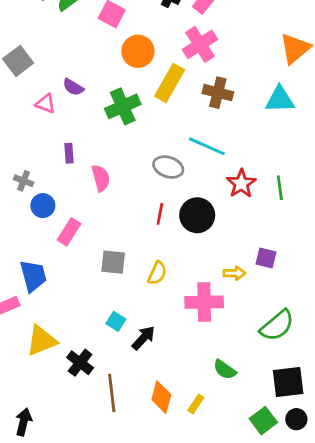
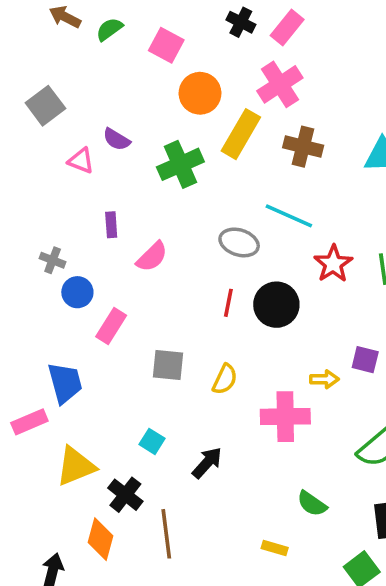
pink semicircle: (101, 178) -> (152, 257), turned 60
cyan square: (116, 321) -> (152, 441), moved
orange diamond: (161, 397) -> (101, 539), moved
yellow rectangle: (196, 404) -> (275, 548), turned 72

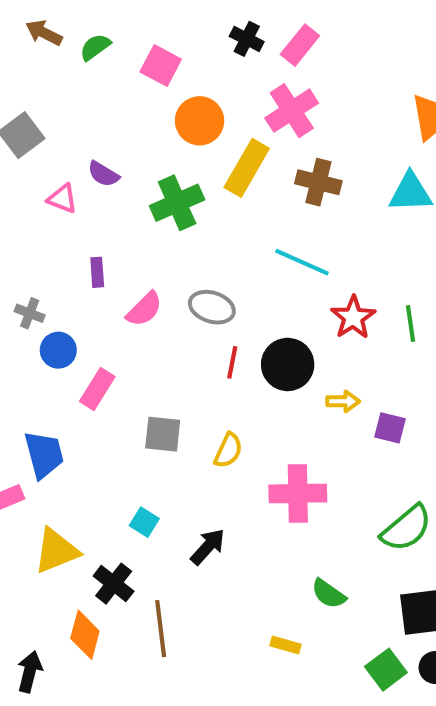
gray ellipse: (239, 242) -> (212, 307), moved
yellow arrow: (324, 379) -> (343, 401), moved

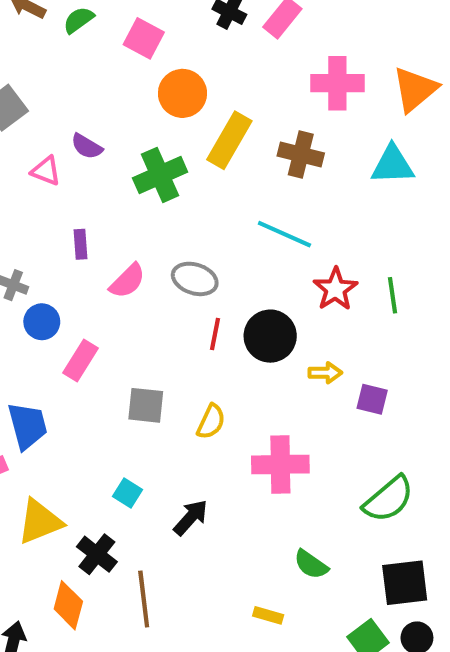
pink cross: (292, 111) -> (337, 83), moved, turned 33

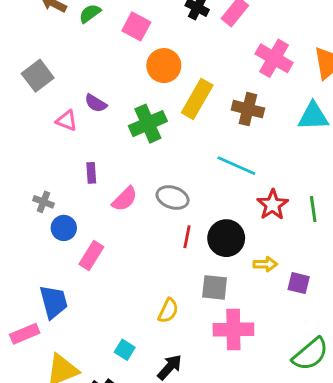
pink cross: (337, 83) -> (274, 58), turned 30
gray square: (146, 405) -> (215, 287), moved
yellow semicircle: (211, 422) -> (168, 311), moved

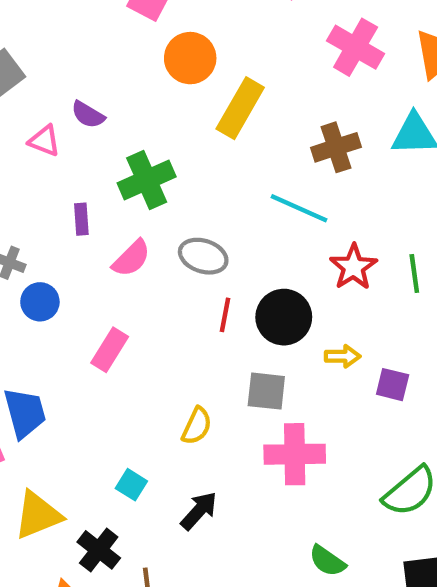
brown cross: (248, 109) -> (336, 147), moved, turned -32
green cross: (148, 124) -> (147, 180), moved
pink rectangle: (91, 256) -> (110, 350), moved

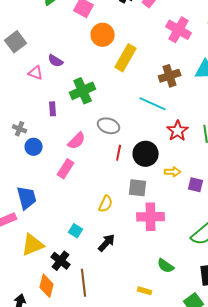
pink semicircle: (131, 258) -> (77, 141), moved

